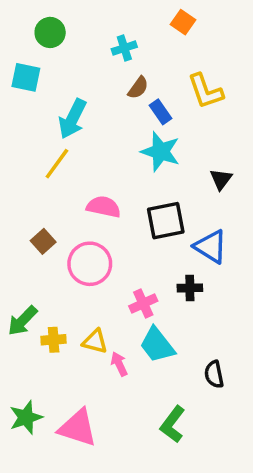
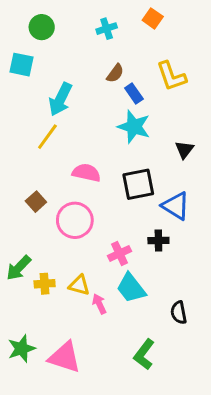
cyan cross: (124, 48) -> (107, 29), moved

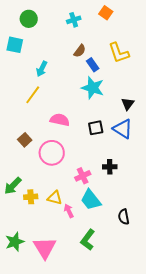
cyan arrow: (60, 99) -> (42, 69), size x0.7
black square: (138, 184) -> (96, 128), size x0.7
blue triangle: (176, 206) -> (123, 129), moved
green L-shape: (144, 354) -> (88, 240), moved
pink triangle: (65, 357) -> (45, 248), turned 40

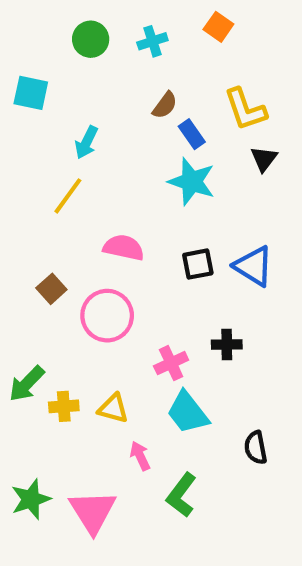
green circle: (29, 19) -> (91, 39), moved
black triangle: (128, 104) -> (264, 159), moved
pink arrow: (69, 211) -> (140, 456), moved

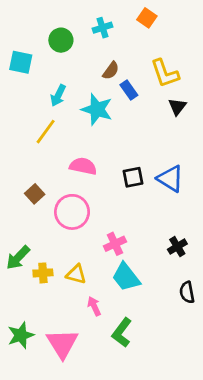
green circle: (91, 39) -> (61, 40), moved
cyan star: (192, 182) -> (97, 109), moved
black cross: (227, 344) -> (177, 247), moved, turned -30
black semicircle: (256, 448) -> (187, 292), moved

